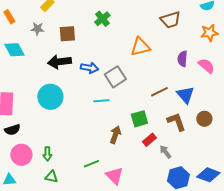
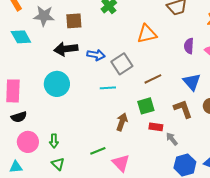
gray star: (37, 29) -> (44, 16), size x1.5
brown line: (159, 92) -> (153, 79), moved
red rectangle: (149, 140) -> (156, 127), turned 48
green triangle: (51, 177) -> (58, 164), turned 32

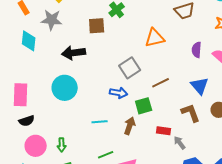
brown square: (74, 21) -> (97, 26), moved
cyan diamond: (21, 37) -> (29, 41), turned 35
blue arrow: (96, 55) -> (119, 93), moved
cyan line: (108, 88) -> (100, 122), moved
green square: (146, 106) -> (144, 106), moved

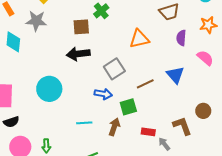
purple semicircle: (197, 50) -> (181, 38), moved
black arrow: (74, 53) -> (78, 54), moved
blue triangle: (200, 86) -> (175, 75), moved
brown L-shape: (191, 113) -> (182, 126), moved

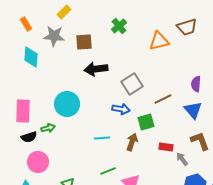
brown square: (81, 27) -> (84, 42), moved
purple semicircle: (181, 38) -> (196, 84), moved
orange triangle: (139, 39) -> (159, 41), moved
blue triangle: (175, 75) -> (193, 110), moved
green arrow: (46, 146) -> (48, 128), moved, turned -104

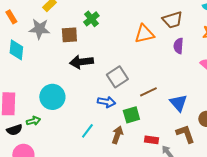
green cross: (119, 26) -> (91, 19), moved
purple semicircle: (196, 84) -> (178, 46), moved
cyan line: (102, 138) -> (87, 131), turned -49

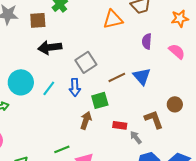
purple semicircle: (178, 46) -> (147, 41), moved
blue arrow: (106, 102) -> (75, 87), turned 78
blue triangle: (178, 103) -> (142, 76), moved
cyan line: (87, 131) -> (49, 88), moved

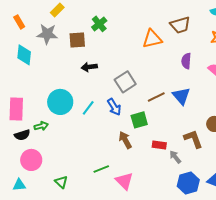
black arrow: (50, 47) -> (89, 67), size x0.7
blue arrow: (75, 87) -> (114, 107), turned -30
brown arrow: (86, 120) -> (125, 140), turned -48

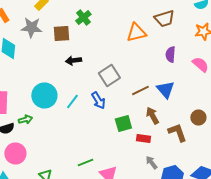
green square: (139, 120) -> (123, 124), moved
brown arrow: (125, 140) -> (152, 116), moved
gray arrow: (175, 157) -> (151, 162), moved

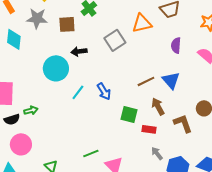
gray square: (109, 76) -> (115, 40), moved
cyan circle: (44, 96) -> (56, 68), moved
green square: (123, 124) -> (129, 114), turned 30

